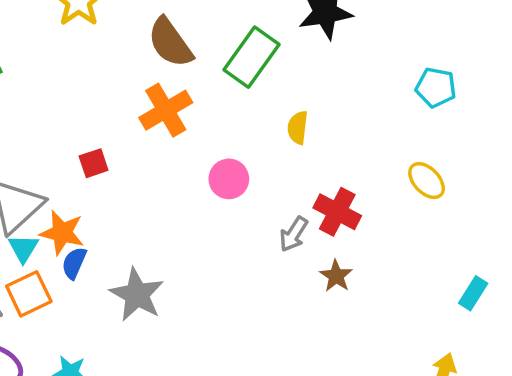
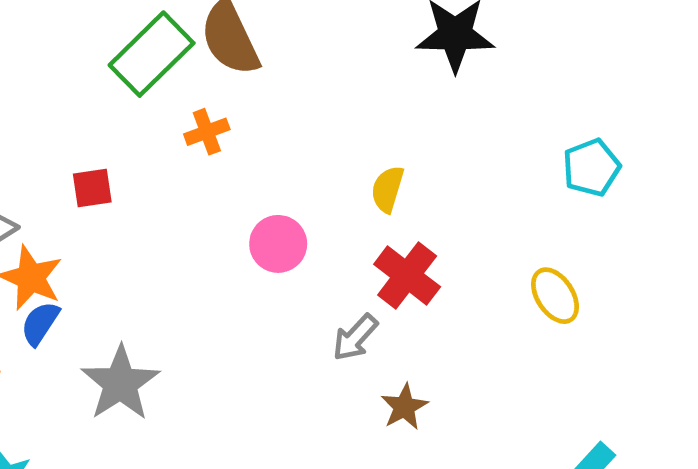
green rectangle: (251, 57) -> (152, 54), moved
cyan pentagon: (436, 88) -> (591, 167), turned 30
orange cross: (166, 110) -> (207, 132), size x0.6
red cross: (337, 212) -> (407, 275), moved

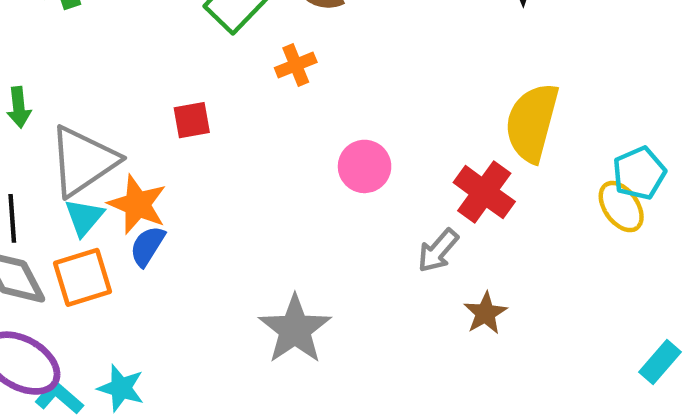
cyan pentagon: (591, 167) -> (639, 173), moved
yellow semicircle: (388, 189) -> (532, 122), moved, size x1.8
gray star: (120, 383) -> (295, 329), moved

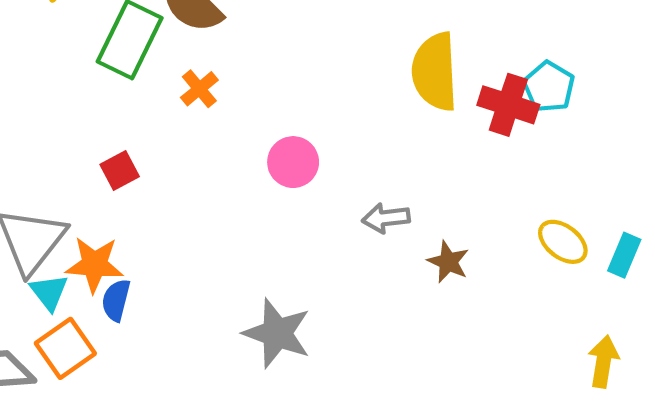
red cross: (484, 192) -> (508, 105), moved
yellow ellipse: (621, 207) -> (563, 242), moved
gray arrow: (438, 251) -> (386, 218), turned 60

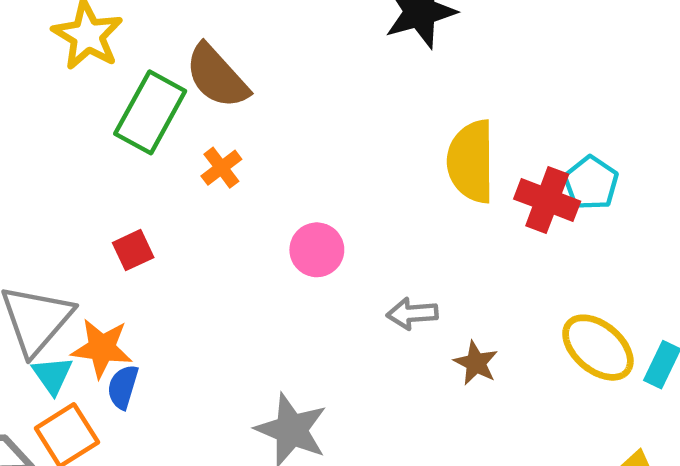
yellow ellipse: (563, 242) -> (598, 348), size x1.4

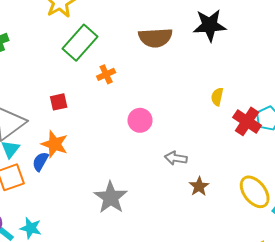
brown semicircle: (217, 76) -> (155, 38), moved, turned -64
yellow semicircle: (471, 161) -> (217, 97), size x0.5
orange star: (102, 348) -> (55, 144), moved

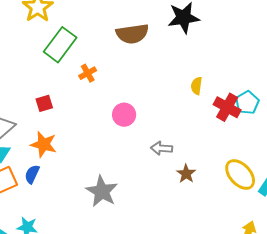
blue semicircle: (40, 161) -> (32, 174), moved

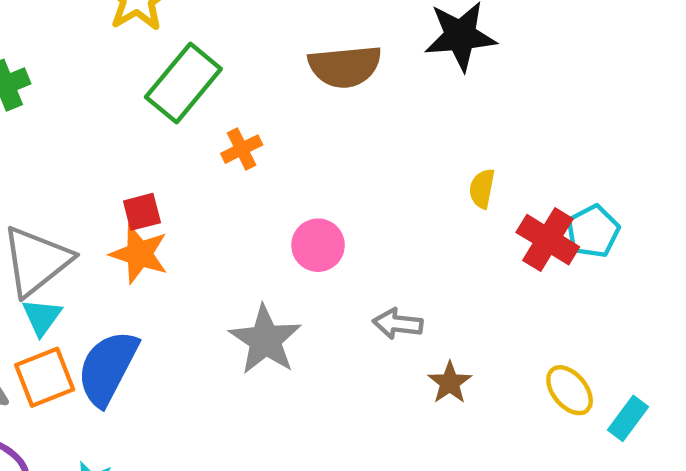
orange star: (44, 144) -> (139, 254), moved
blue semicircle: (32, 174) -> (108, 368), size x1.8
yellow ellipse: (240, 174) -> (570, 390), size x0.7
gray star: (102, 191) -> (265, 340), moved

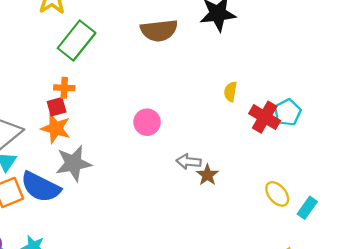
orange cross: (242, 149) -> (64, 88), moved, turned 30
gray star: (265, 340) -> (73, 163), moved, turned 30
blue semicircle: (108, 368) -> (41, 187), turned -90
brown star: (450, 383) -> (207, 175), moved

